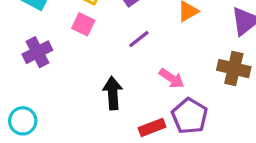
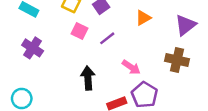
pink square: (83, 24) -> (79, 31), moved
purple cross: (37, 52) -> (33, 48), turned -30

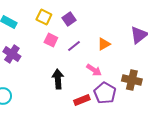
orange triangle: (143, 18) -> (104, 44), moved
brown cross: (177, 60) -> (132, 80), moved

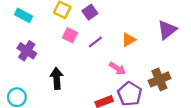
black arrow: (58, 79) -> (57, 78), moved
brown cross: (132, 80) -> (159, 79), turned -36

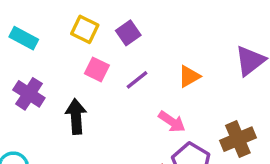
black arrow: (57, 78) -> (76, 116), moved

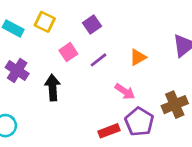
yellow square: (85, 29) -> (45, 22), moved
pink square: (97, 69) -> (68, 52), turned 30

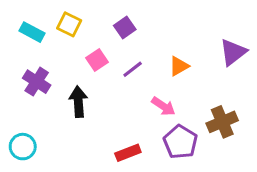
red rectangle: (109, 131) -> (128, 153), moved

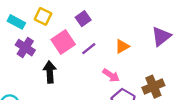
pink square: (97, 60) -> (63, 42), size x1.5
purple cross: (37, 82) -> (25, 48), moved

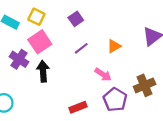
pink square: (63, 42) -> (40, 42), moved
purple cross: (25, 48) -> (19, 59), moved

